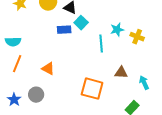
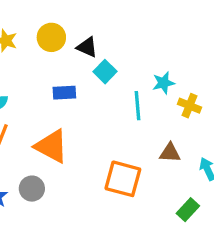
blue rectangle: (64, 30) -> (64, 93), moved
yellow cross: (137, 37) -> (190, 106), moved
orange triangle: (48, 69) -> (51, 146), size x1.6

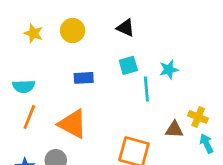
black triangle: (87, 47) -> (126, 28), moved
cyan square: (105, 72) -> (128, 65), moved, turned 30
yellow cross: (190, 106) -> (198, 117), moved

